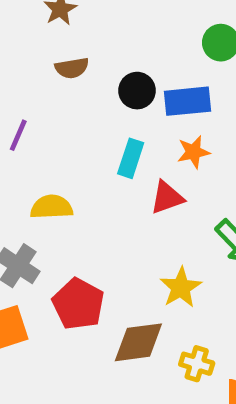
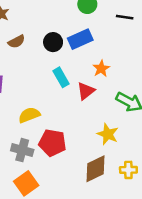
orange star: (193, 152) -> (101, 69), moved
cyan rectangle: (131, 158) -> (61, 77), turned -30
red pentagon: (78, 304) -> (52, 143), moved

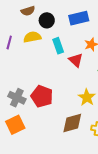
black circle: (53, 42) -> (47, 20), moved
red triangle: (86, 91) -> (76, 60), turned -49
yellow semicircle: (29, 115) -> (32, 37), moved

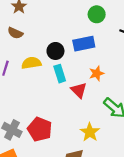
brown semicircle: (28, 11) -> (15, 33), moved, turned 40
black circle: (47, 20) -> (55, 51), moved

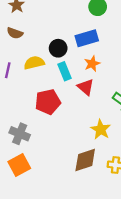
orange star: (97, 73) -> (92, 64), moved
red pentagon: (40, 129) -> (48, 102), moved, turned -30

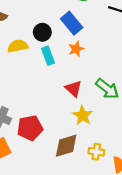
blue rectangle: (87, 38) -> (72, 23), turned 65
red triangle: (86, 87) -> (73, 89), moved
red pentagon: (48, 102) -> (30, 128), moved

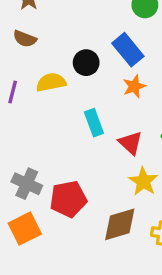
cyan rectangle: (48, 56) -> (94, 123), moved

